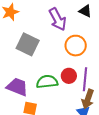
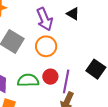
orange circle: (76, 46) -> (46, 46), moved

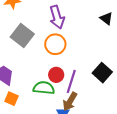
black triangle: (73, 14) -> (106, 18), moved
green semicircle: (28, 80) -> (44, 88), moved

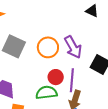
purple arrow: (57, 17) -> (73, 47), moved

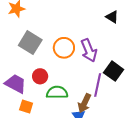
red circle: (56, 77) -> (40, 76), moved
purple line: (72, 80) -> (98, 85), moved

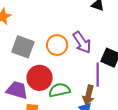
red circle: (40, 76) -> (40, 78), size x1.6

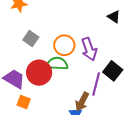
gray square: (23, 47) -> (31, 38), size x0.7
green semicircle: (59, 90) -> (57, 64), moved

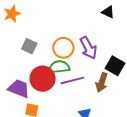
purple line: (96, 84) -> (73, 80), moved, turned 70
brown arrow: (82, 102) -> (102, 82), moved

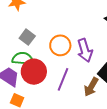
green semicircle: (59, 67) -> (23, 59), moved
purple line: (73, 80) -> (63, 79), turned -65

